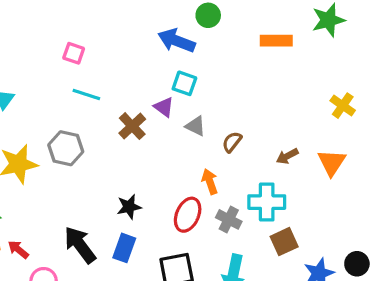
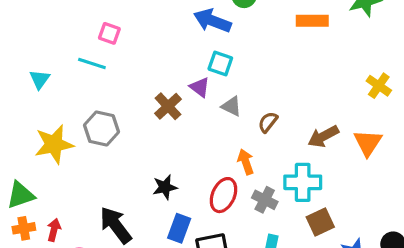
cyan line: (86, 94) -> (92, 63), moved
brown arrow: (287, 156) -> (323, 136), size x1.4
blue rectangle: (124, 248) -> (179, 228), moved
red arrow: (18, 250) -> (54, 230), turned 65

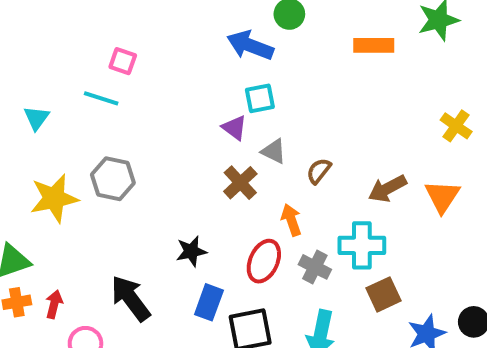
cyan square: (220, 63) -> (260, 98), turned -30
brown cross: (168, 106) -> (240, 183), moved

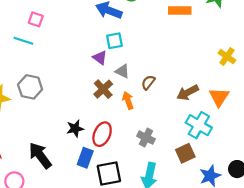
orange arrow: (291, 220) -> (128, 100), moved
cyan cross: (362, 245) -> (199, 125), moved, turned 30
red ellipse: (264, 261) -> (102, 134), moved

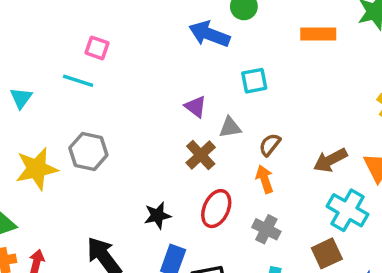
cyan square: (114, 41) -> (254, 81), moved
gray triangle: (122, 71) -> (230, 127), turned -35
orange arrow: (128, 100) -> (265, 179), moved
red ellipse: (102, 134) -> (216, 209), moved

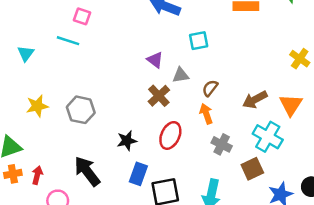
gray hexagon: (88, 152) -> (81, 110), moved
yellow star: (37, 169) -> (37, 106), size x0.7
gray cross: (266, 229) -> (222, 144), moved

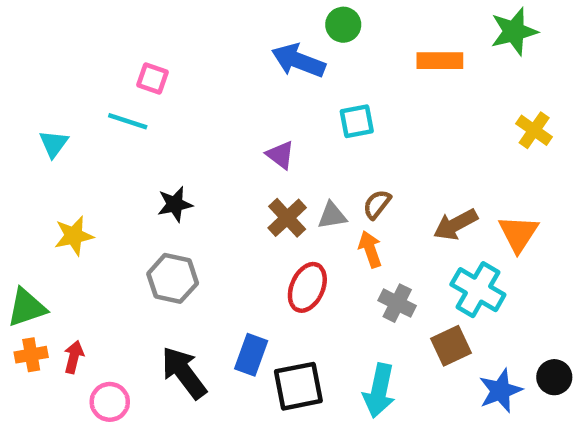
yellow cross: (300, 59) -> (534, 130), moved
gray triangle: (181, 75) -> (332, 216), moved
gray hexagon: (81, 110) -> (173, 278), moved
black star: (127, 141) -> (175, 204), moved
black arrow: (87, 171) -> (184, 373), moved

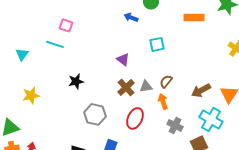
blue arrow: (298, 61) -> (131, 17), size x0.6
gray hexagon: (173, 278) -> (95, 114), moved

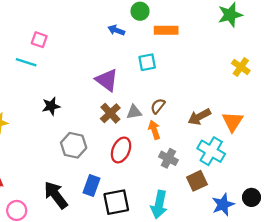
orange rectangle: (194, 17) -> (166, 30), moved
purple triangle: (123, 59) -> (107, 80), size x1.5

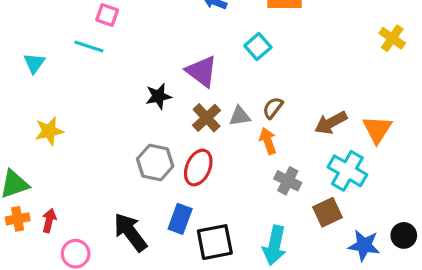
cyan square: (147, 62) -> (258, 47), turned -30
yellow cross: (241, 67) -> (392, 38), moved
black star: (51, 106) -> (158, 96), moved
red ellipse: (121, 150) -> (198, 168), moved
blue star: (223, 205) -> (364, 245), turned 30

